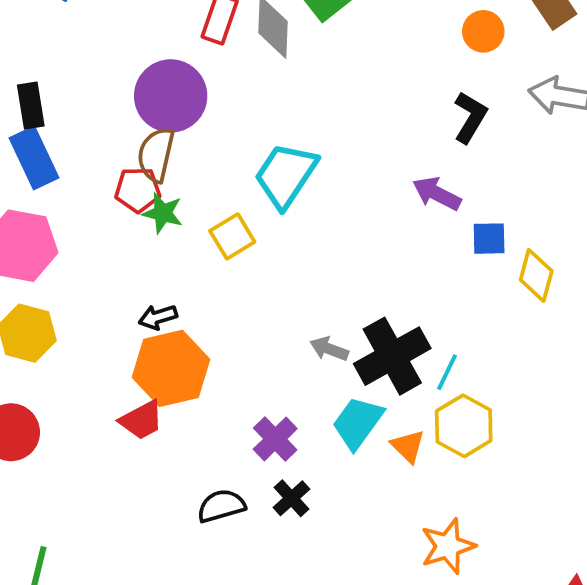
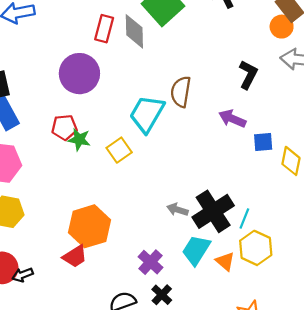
orange circle: (483, 31) -> (282, 27), moved
brown semicircle: (156, 155) -> (181, 92), moved
black arrow: (158, 317) -> (23, 275), moved

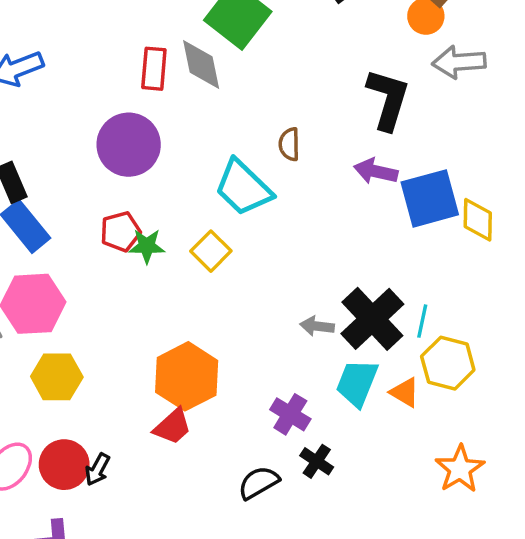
black L-shape: (248, 75) -> (388, 99), size x1.4
brown semicircle: (181, 92) -> (289, 144), size x0.7
cyan trapezoid: (147, 114) -> (243, 188), turned -66
blue square: (263, 142) -> (430, 198), size x1.8
black arrow: (23, 275) -> (97, 469), turned -30

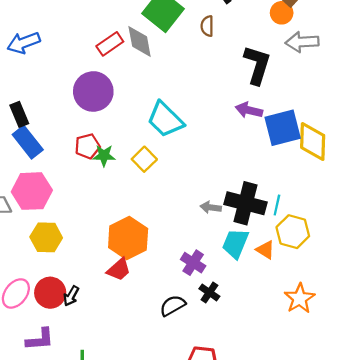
red rectangle: (154, 69) -> (110, 44), turned 50
brown semicircle: (289, 144) -> (207, 26), moved
yellow diamond: (478, 220) -> (313, 142), size x1.4
black cross: (372, 319) -> (246, 203), turned -33

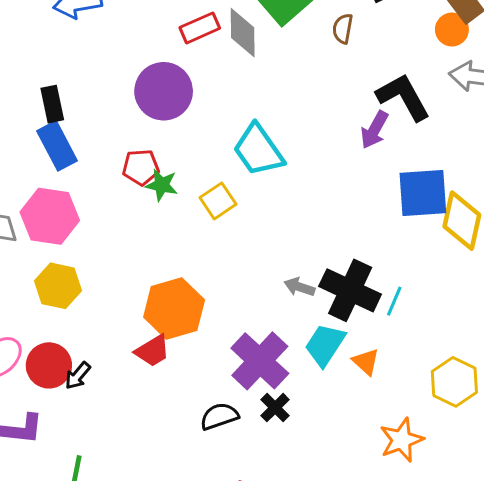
black L-shape: (257, 65) -> (403, 97), turned -57
purple arrow: (249, 110) -> (374, 130), moved, turned -85
yellow hexagon: (293, 232) -> (454, 382), moved
purple cross: (193, 263) -> (260, 361), size x1.6

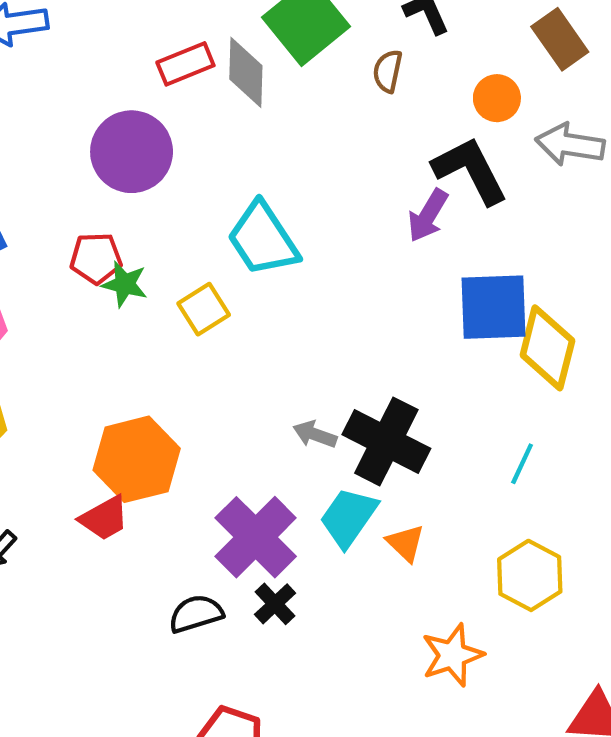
orange circle: (452, 30) -> (497, 98), moved
cyan line: (394, 301) -> (522, 464), moved

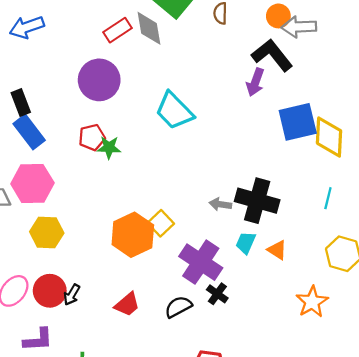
gray arrow: (570, 145) -> (299, 27), moved
yellow square: (204, 309) -> (161, 223), moved
cyan trapezoid: (348, 517) -> (246, 243), size x0.7
red trapezoid: (104, 518) -> (127, 304), moved

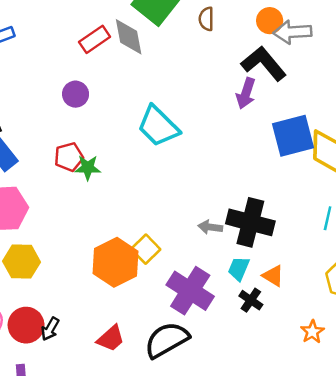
purple circle: (99, 80) -> (76, 94), size x0.6
black cross: (217, 294) -> (251, 300), moved
orange star: (312, 302) -> (312, 332), size x0.7
black semicircle: (178, 307) -> (167, 340), size x1.5

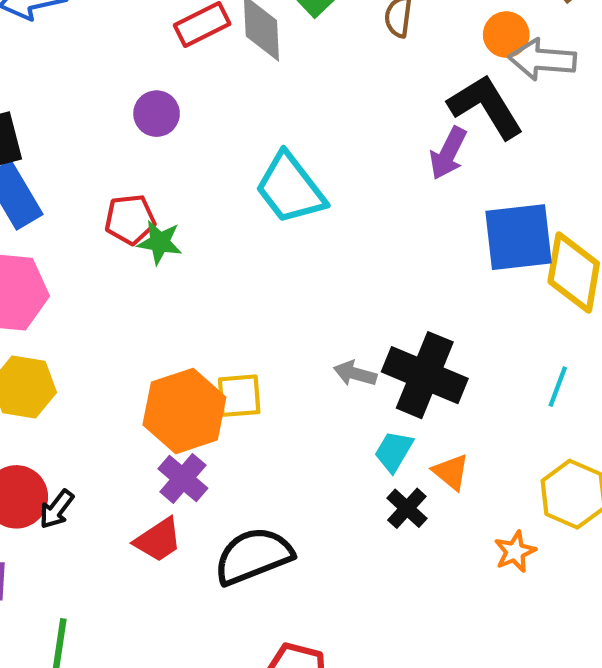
yellow square: (146, 249) -> (239, 396), turned 32
purple cross: (190, 291) -> (183, 479), moved, size x0.6
orange star: (312, 332) -> (515, 552), moved

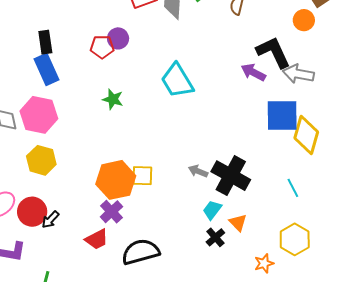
orange circle: (506, 35) -> (304, 20), moved
gray arrow: (542, 60) -> (298, 74), moved
purple arrow: (448, 153) -> (253, 72), turned 85
red pentagon: (130, 219) -> (102, 47), moved
cyan line: (558, 387) -> (293, 188), turned -54

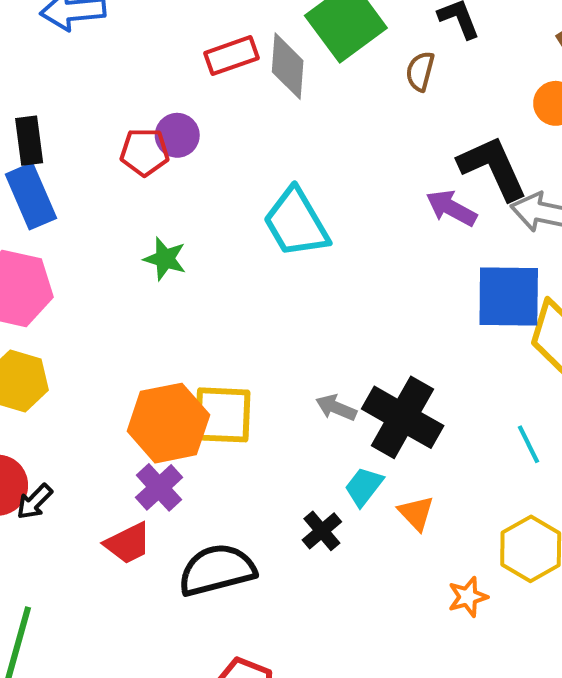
yellow square: (142, 176) -> (223, 415), size x1.4
black cross: (215, 237) -> (322, 531), moved

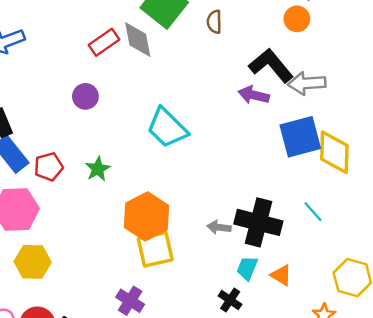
red pentagon: (145, 152) -> (49, 167), moved
green star: (165, 259) -> (98, 169), turned -30
orange hexagon: (168, 423) -> (147, 216), moved
cyan line: (528, 444) -> (313, 212), moved

